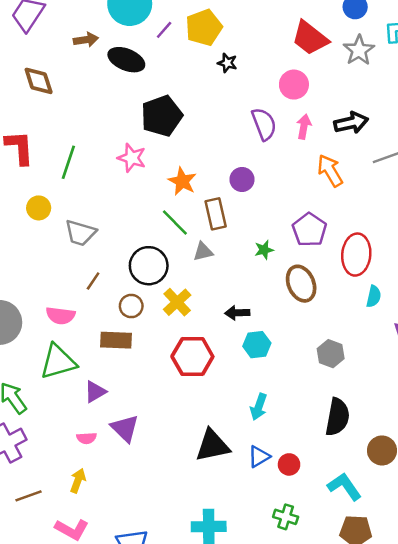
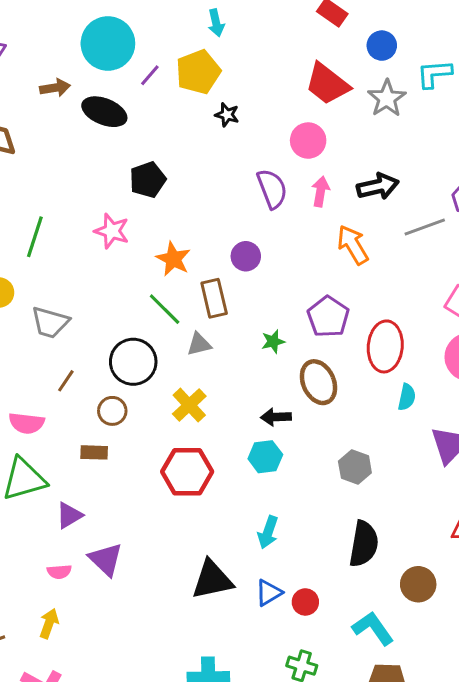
black pentagon: (162, 116) -> (148, 180), size x0.7
yellow cross: (177, 302) -> (189, 405), moved
black arrow: (237, 313) -> (276, 417), moved
brown rectangle: (116, 340) -> (94, 452), size x0.7

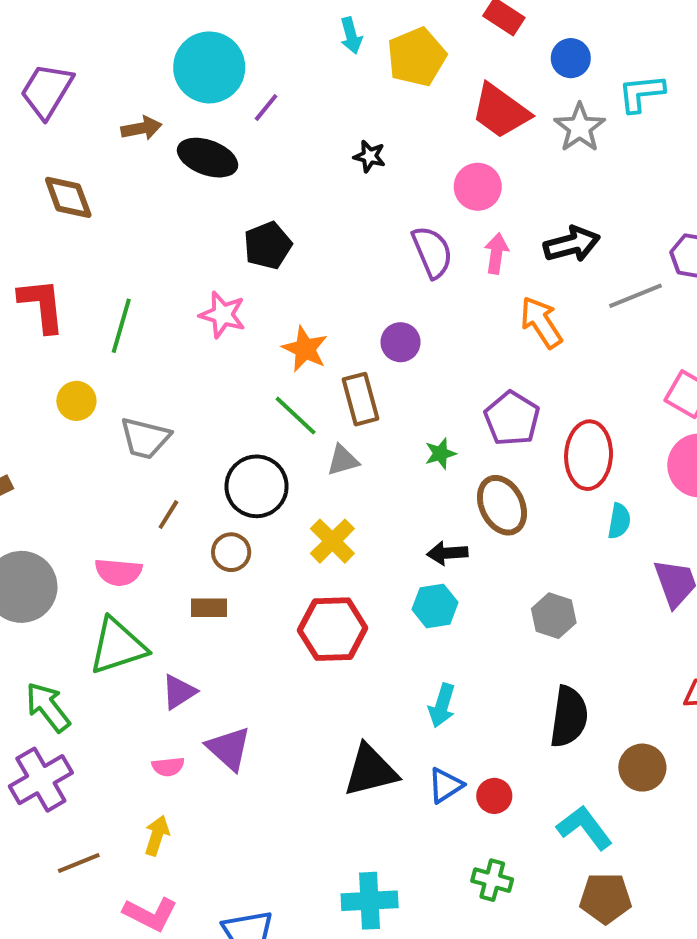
yellow pentagon: (198, 72) -> (417, 57), moved

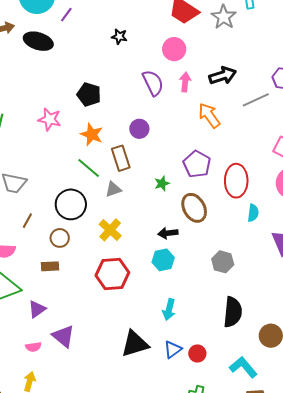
black pentagon: (268, 245) -> (89, 95), moved, turned -30

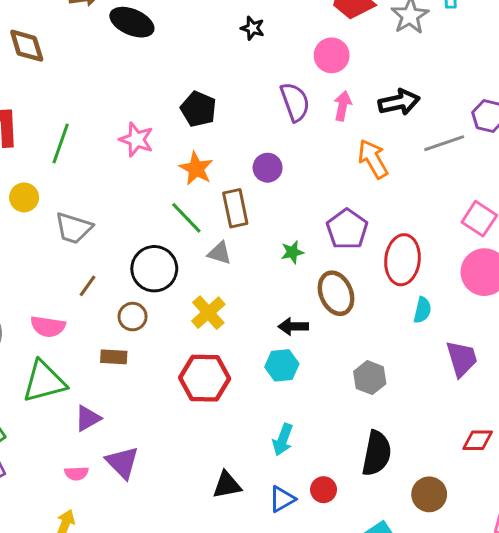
gray triangle: (113, 189) -> (220, 253), turned 30
black triangle: (135, 344) -> (227, 485), size x0.7
red circle: (197, 353) -> (324, 490), moved

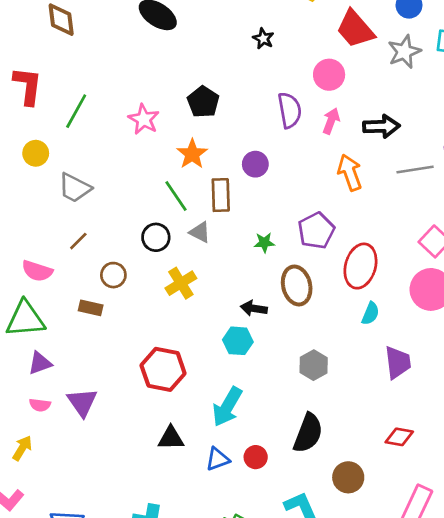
black circle: (154, 269) -> (156, 237), moved, size x0.7
red hexagon: (205, 378) -> (163, 369), moved
purple triangle: (88, 418) -> (40, 363), moved
cyan arrow: (283, 440) -> (227, 407), size x1.4

